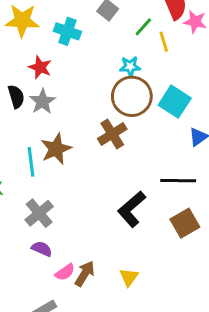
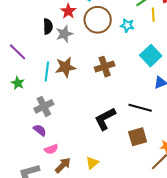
brown circle: (132, 96) -> (98, 20), moved
brown arrow: (85, 274) -> (63, 165), moved

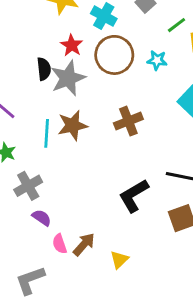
gray star: (64, 34) -> (68, 78), size x1.4
gray cross: (44, 106) -> (28, 186), moved
pink semicircle: (51, 149) -> (60, 244), turned 96
brown arrow: (63, 165) -> (84, 244), moved

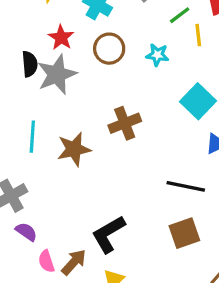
brown circle: (114, 55) -> (109, 49), size x0.7
brown star: (73, 125) -> (74, 149), moved
black L-shape: (134, 196) -> (109, 234), moved

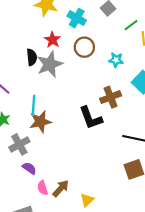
cyan star: (157, 55) -> (116, 60), moved
brown cross: (125, 123) -> (111, 97), moved
brown star: (74, 149) -> (40, 122), moved
black L-shape: (109, 234) -> (91, 118), moved, turned -80

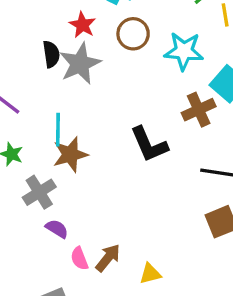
cyan star: (116, 60) -> (184, 51), size x1.6
brown cross: (111, 97) -> (199, 110), moved
yellow triangle: (87, 200) -> (150, 274), turned 32

